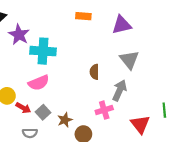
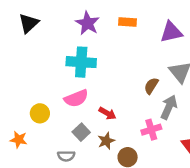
purple star: (19, 35) -> (87, 23), moved
brown semicircle: (94, 72) -> (151, 86), moved, turned 32
red arrow: (23, 108) -> (107, 113), moved

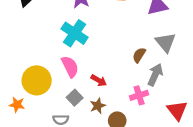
cyan cross: (81, 62) -> (75, 33), turned 30
pink semicircle: (76, 98) -> (70, 67), turned -95
yellow circle: (40, 113) -> (37, 80), size x1.6

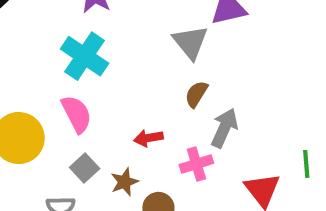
gray triangle: (166, 42) -> (190, 42), moved
red arrow: (99, 80) -> (148, 138), moved, turned 140

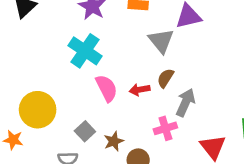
pink semicircle: (77, 114) -> (107, 88), moved
red arrow: (148, 138) -> (140, 90), moved

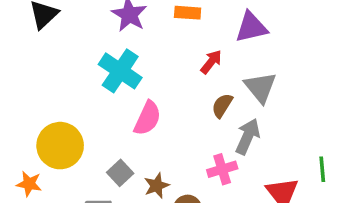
gray triangle: (161, 41) -> (260, 87), moved
pink semicircle: (107, 88) -> (147, 118), turned 52
red arrow: (140, 90) -> (211, 62), moved, turned 138

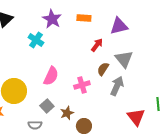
cyan cross: (120, 71) -> (36, 40), moved, size x0.7
pink semicircle: (147, 118) -> (51, 76), moved
pink cross: (222, 169) -> (82, 85), moved

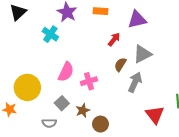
gray triangle: (124, 59) -> (142, 54), turned 42
pink cross: (82, 85) -> (89, 81), moved

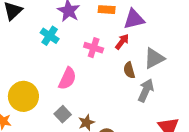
purple triangle: (137, 20) -> (134, 19), moved
brown semicircle: (120, 64) -> (129, 70), turned -48
pink cross: (89, 81) -> (94, 48), moved, turned 35

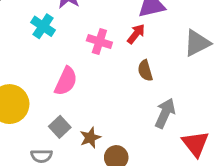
gray triangle: (154, 58) -> (197, 43), moved
gray arrow: (146, 90) -> (165, 113), moved

